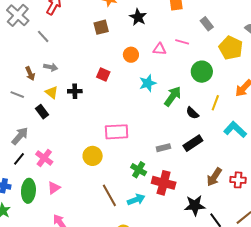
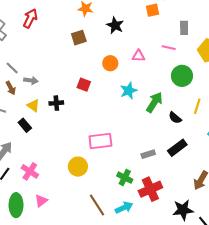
gray rectangle: (207, 24) -> (184, 28), turned 40
gray line: (43, 36) -> (12, 68), moved
pink line: (182, 42) -> (169, 48), moved
red cross: (164, 183) -> (150, 189), turned -35

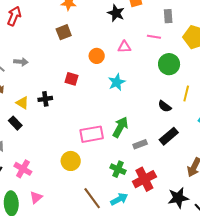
black star: (115, 25) -> (116, 13), moved
gray arrow: (31, 80) -> (21, 62), moved
green arrow: (154, 102) -> (120, 127), moved

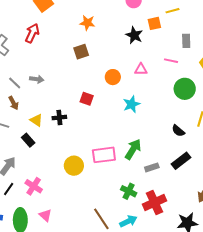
yellow circle: (71, 161) -> (74, 166), moved
pink triangle: (36, 197) -> (45, 215), turned -40

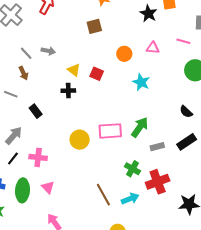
cyan star: (132, 104) -> (141, 82), turned -30
yellow triangle: (36, 120) -> (74, 70), moved
pink cross: (34, 186) -> (38, 157), turned -30

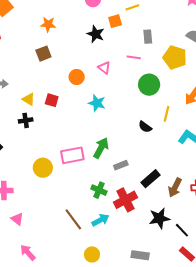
pink triangle: (153, 48) -> (104, 68), turned 40
black rectangle: (187, 142) -> (150, 179), moved

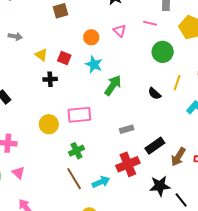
cyan star: (97, 103) -> (94, 64), moved
black cross: (26, 120) -> (50, 79), moved
green arrow: (101, 148) -> (113, 85), moved
green cross: (99, 190) -> (76, 151), moved, turned 35

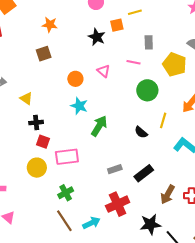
red square: (64, 58) -> (43, 142), moved
black rectangle: (155, 146) -> (144, 173), moved

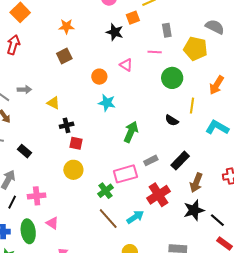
green arrow: (99, 126) -> (131, 132), moved
pink rectangle: (67, 157) -> (125, 174), moved
brown arrow: (168, 194) -> (196, 183), moved

